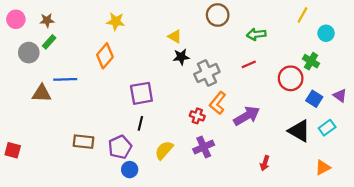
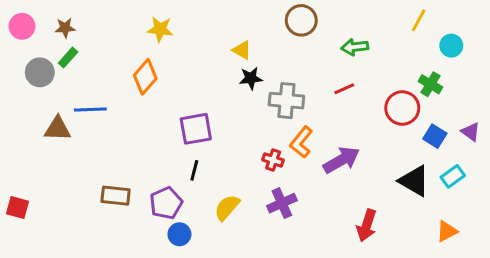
gray cross: (207, 73) -> (286, 101), turned 30
red arrow: (265, 163) -> (367, 225), size x1.5

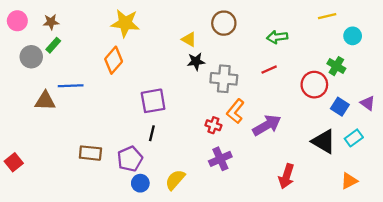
brown circle: (301, 20) -> (224, 23), moved
yellow line: (419, 20) -> (327, 16), turned 48
yellow star: (160, 29) -> (125, 23), size x1.4
red square: (18, 208) -> (14, 162), turned 36
yellow semicircle: (227, 208) -> (175, 180), moved

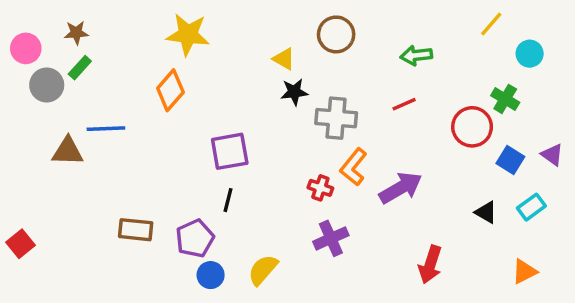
yellow line: (327, 16) -> (491, 24), turned -36
pink circle: (17, 21) -> (26, 48), moved
black triangle: (324, 141) -> (486, 212), size x0.6

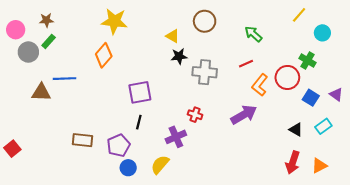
green arrow: (416, 55) -> (253, 34), turned 48
orange L-shape: (354, 167) -> (260, 85), moved
purple cross: (331, 238) -> (176, 137), moved
red arrow: (430, 265) -> (293, 162), moved

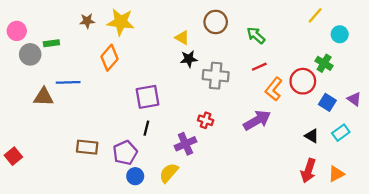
brown star: (46, 20) -> (87, 21), moved
green arrow: (253, 34) -> (256, 35), moved
green rectangle: (49, 41) -> (51, 43), turned 40

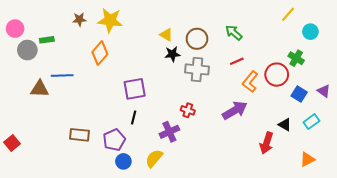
brown circle: (216, 22) -> (197, 39), moved
red arrow: (308, 171) -> (266, 143), moved

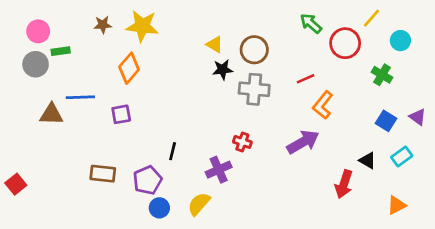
pink circle: (15, 29) -> (38, 31), moved
green arrow: (234, 33) -> (311, 23), moved
red circle: (277, 75) -> (345, 43), moved
purple square: (135, 89) -> (121, 114), moved, size x0.7

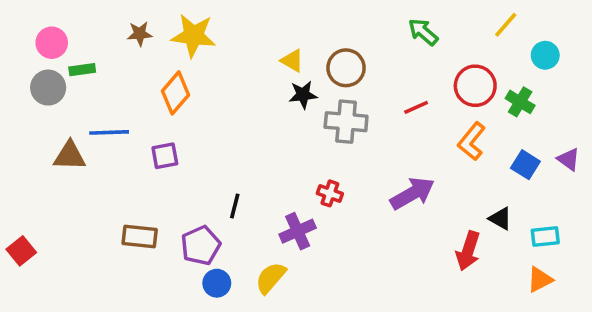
red circle: (345, 43) -> (475, 86), moved
orange L-shape: (323, 105) -> (472, 141), moved
cyan rectangle: (402, 156) -> (545, 237), moved, turned 30

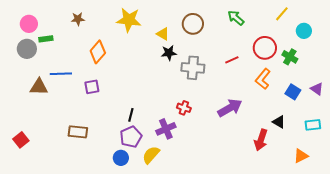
yellow star: (193, 36) -> (129, 20), moved
brown circle: (346, 68) -> (193, 24), moved
cyan rectangle: (545, 237) -> (313, 125), moved
purple pentagon: (201, 245) -> (131, 137), moved
red square: (21, 251) -> (21, 140), moved

